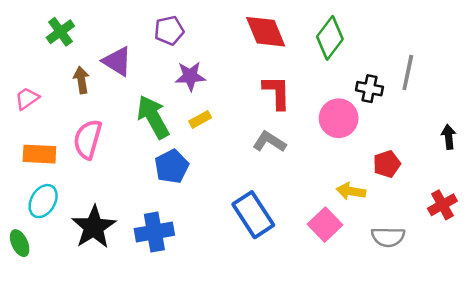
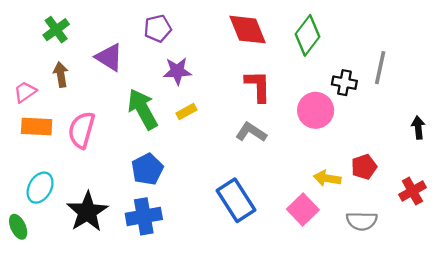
brown arrow: (81, 80) -> (61, 75), moved
orange rectangle: (39, 154) -> (37, 126), moved
red pentagon: (387, 164) -> (364, 167), moved
blue pentagon: (172, 166) -> (147, 169), moved

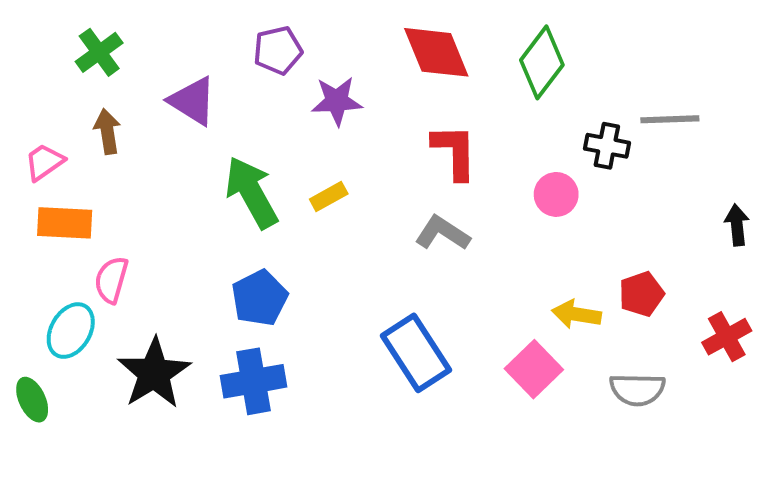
gray line: (380, 68) -> (670, 119), turned 76
purple star: (177, 71) -> (337, 101), moved
pink circle: (316, 110) -> (556, 194), size x0.7
pink semicircle: (82, 130) -> (111, 280), moved, size x0.7

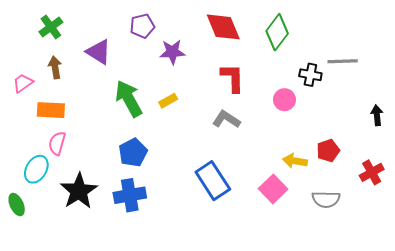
orange rectangle: (65, 223) -> (51, 110), moved

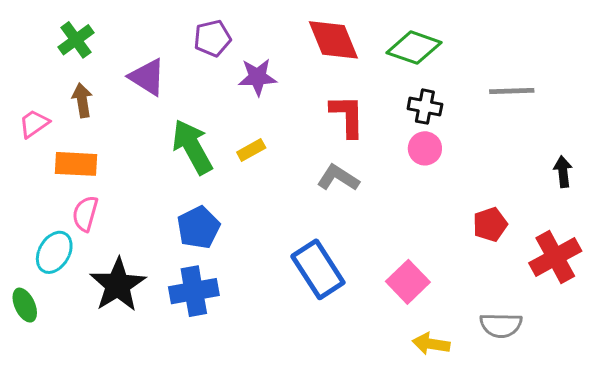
green diamond: (277, 32) -> (414, 48), turned 72
black cross: (310, 75) -> (425, 107), moved
yellow arrow: (295, 161) -> (431, 344), moved
red cross: (372, 172) -> (555, 257), size x1.4
gray semicircle: (326, 199) -> (501, 325), moved

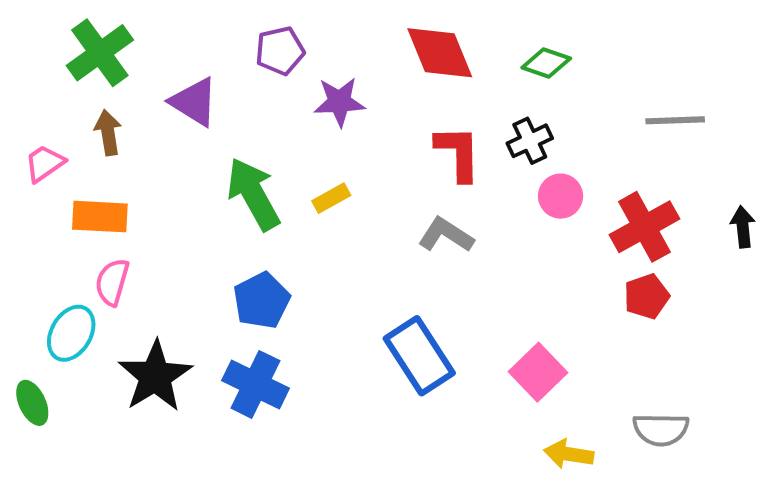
green cross: (76, 40) -> (100, 53), size x1.4
green diamond: (414, 48) -> (546, 63), size x0.7
black cross: (425, 107) -> (530, 141), moved, turned -36
red cross: (555, 257) -> (644, 227), moved
blue cross: (194, 291) -> (255, 384), turned 36

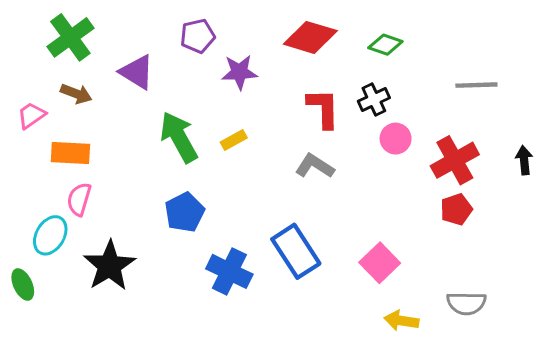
red diamond: (440, 53) -> (310, 37), turned -51
brown arrow: (108, 133) -> (76, 94), turned 120
blue cross: (255, 384) -> (229, 271), moved

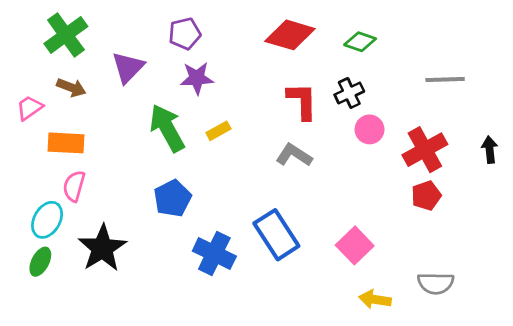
purple triangle: (137, 72) -> (128, 67), turned 42
purple star: (239, 72) -> (197, 78), moved
green ellipse: (23, 284) -> (40, 262), moved, turned 52

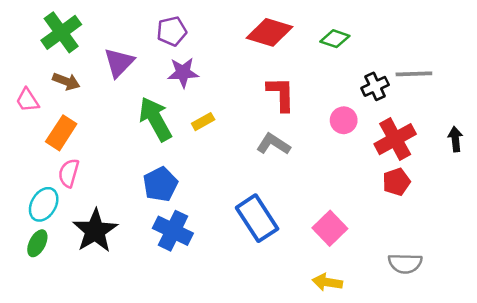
black cross: (349, 93) -> (375, 86), moved
pink trapezoid: (30, 108) -> (27, 100), turned -88
orange rectangle: (66, 143) -> (61, 133), turned -60
blue cross: (214, 254) -> (173, 231), moved
yellow arrow: (375, 299) -> (327, 282), moved

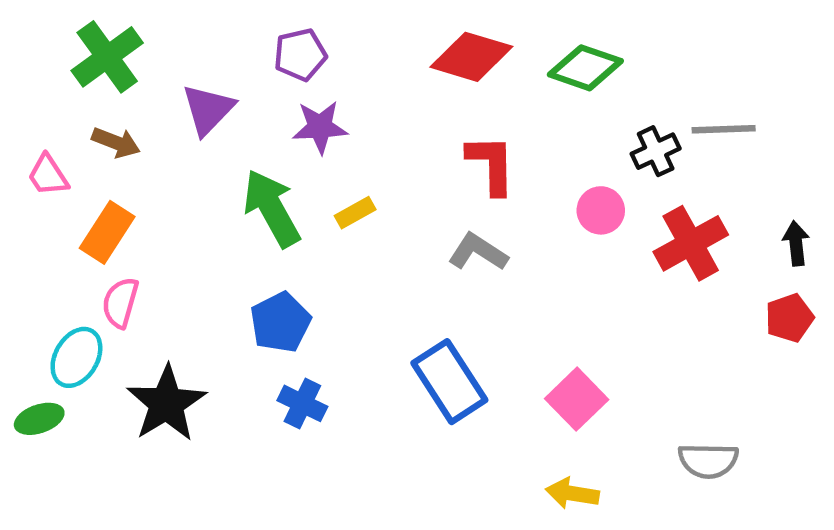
green diamond: (335, 39) -> (585, 68), size x1.4
red pentagon: (396, 182) -> (789, 318), moved
blue cross: (173, 231) -> (302, 403), size x0.7
green ellipse: (37, 243) -> (39, 419), moved, turned 44

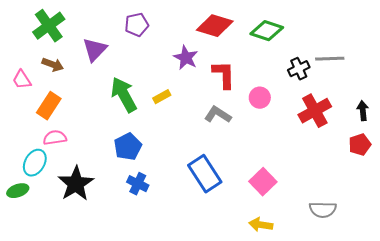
purple star: (320, 127) -> (186, 58), moved, turned 30
pink circle: (601, 210) -> (260, 98), moved
pink semicircle: (120, 303) -> (55, 138), turned 65

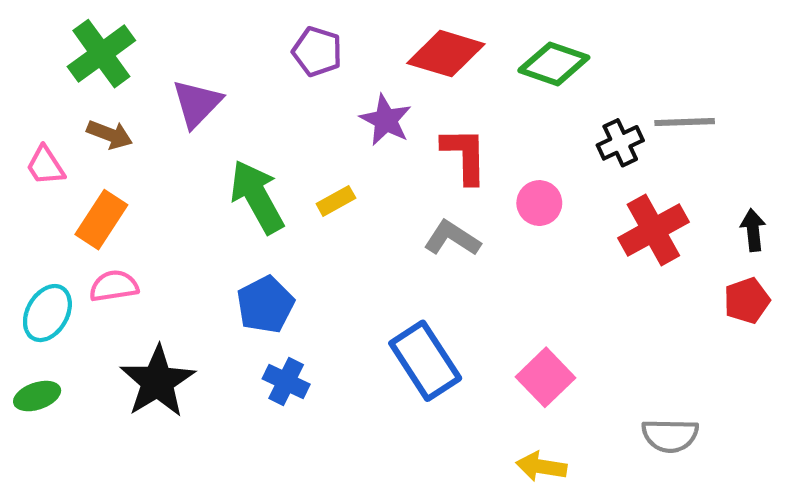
purple pentagon: (137, 25) -> (317, 52), moved, turned 30
cyan ellipse: (35, 163) -> (47, 313), moved

